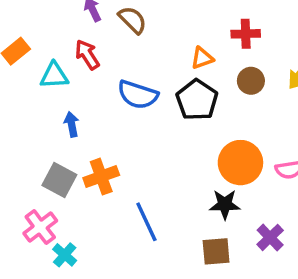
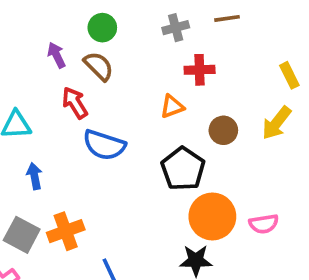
red cross: (246, 34) -> (200, 70), moved
red arrow: (87, 55) -> (75, 103), moved
black pentagon: (197, 100) -> (183, 169), moved

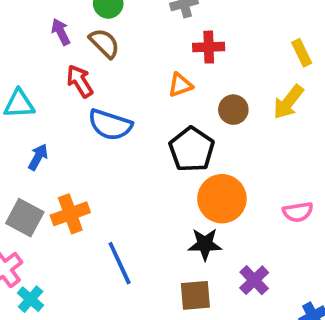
blue arrow: (34, 176) -> (38, 157), turned 40
pink semicircle: (264, 224) -> (298, 212), moved

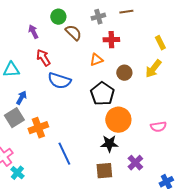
brown semicircle: (104, 43) -> (73, 33), moved
gray square: (25, 218) -> (14, 118), moved, turned 30

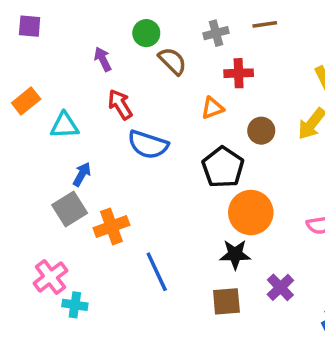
cyan cross: (17, 173) -> (75, 305), turned -32

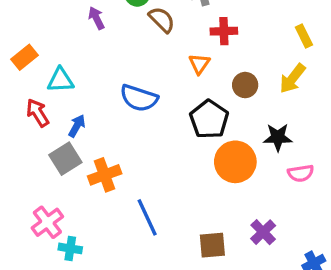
red arrow: (120, 105) -> (38, 113), moved
orange triangle: (212, 108) -> (199, 64), turned -35
black star: (235, 254) -> (278, 137), moved

